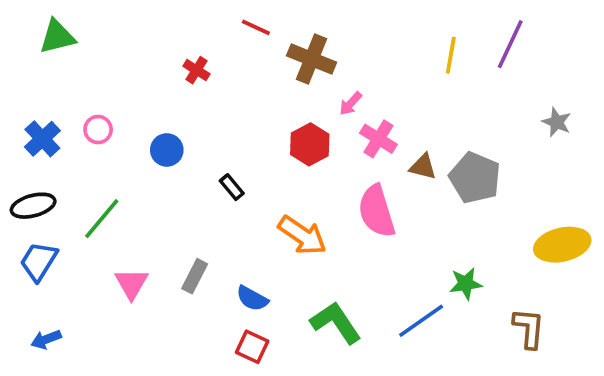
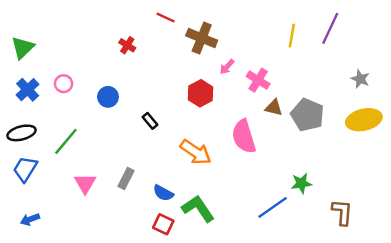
green triangle: (57, 37) -> (23, 48), moved, turned -30
pink cross: (378, 139) -> (258, 80), moved
yellow ellipse: (562, 245) -> (364, 120), moved
green L-shape: (336, 323) -> (198, 209), moved

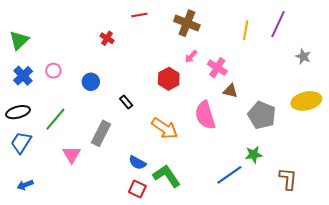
red line: (166, 18) -> (139, 15), turned -35
brown cross: (202, 38) -> (187, 23), moved
gray star: (360, 79) -> (303, 56), moved
gray pentagon: (307, 115) -> (262, 115), moved
gray rectangle: (126, 179) -> (101, 133), moved, size x1.4

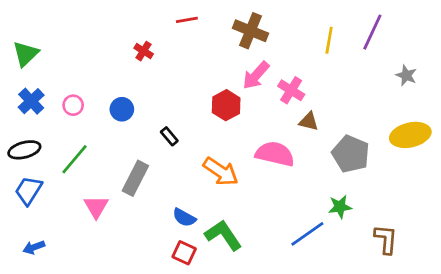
pink arrow: (191, 56) -> (256, 75), size x1.6
pink circle: (53, 71) -> (73, 105), moved
pink semicircle: (205, 115) -> (275, 154), turned 120

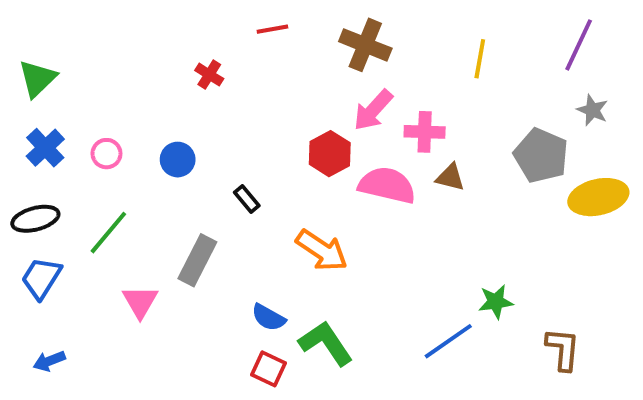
purple line: (372, 32) -> (579, 45), moved
pink cross: (291, 90) -> (425, 132), turned -30
pink semicircle: (275, 154) -> (387, 185), moved
gray pentagon: (351, 154) -> (541, 156), moved

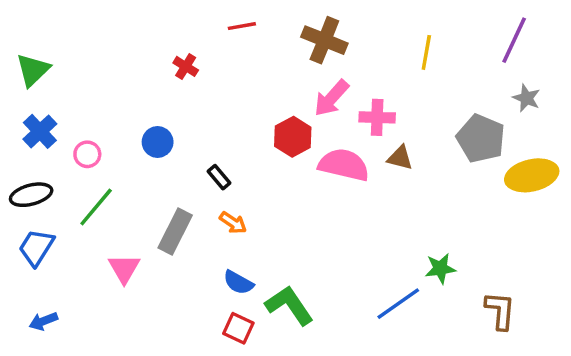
pink circle: (106, 154) -> (87, 154), moved
orange arrow: (322, 250) -> (233, 223), moved, size x0.6

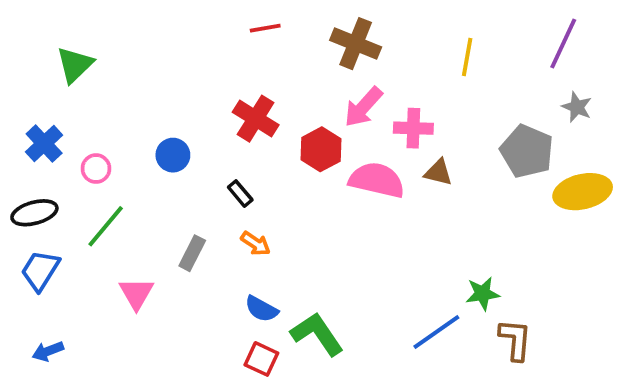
red cross: (186, 66) -> (256, 119), moved, size x1.6
green triangle: (33, 70) -> (75, 65), moved
gray rectangle: (175, 232) -> (192, 253), size x0.7
brown L-shape: (500, 311) -> (515, 340), moved

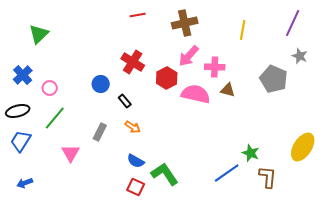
brown cross: (356, 44) -> (185, 23), turned -35
blue circle: (173, 155) -> (101, 84), moved
yellow ellipse: (583, 192) -> (303, 147), moved, turned -44
green star: (483, 294) -> (251, 153), turned 30

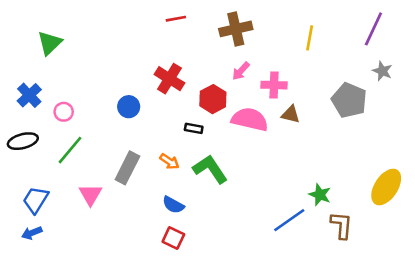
pink arrow: (189, 56) -> (241, 71), size x0.7
black rectangle: (125, 101) -> (194, 128), moved, turned -40
gray rectangle: (100, 132) -> (127, 168), size x1.4
blue trapezoid: (21, 141) -> (36, 200), moved
green L-shape: (165, 174) -> (210, 169), moved

